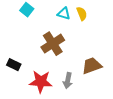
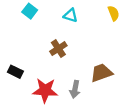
yellow semicircle: (82, 14) -> (114, 13), moved
brown cross: (53, 44) -> (58, 49), size x0.7

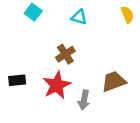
black rectangle: (15, 72) -> (17, 80), turned -32
red star: (45, 90) -> (57, 85), moved, turned -30

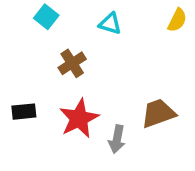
yellow semicircle: (127, 15) -> (177, 20), turned 49
brown cross: (65, 54) -> (72, 63), moved

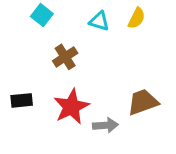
yellow semicircle: (177, 20) -> (137, 18), moved
gray arrow: (117, 139) -> (106, 125), turned -105

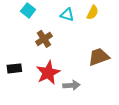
brown trapezoid: (143, 102) -> (99, 57), moved

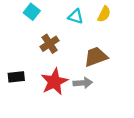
brown trapezoid: (99, 57) -> (96, 57), moved
gray arrow: (71, 85) -> (83, 83), moved

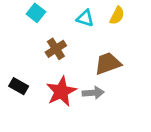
black rectangle: (16, 77) -> (19, 86), turned 35

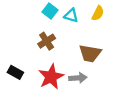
cyan square: (36, 13) -> (50, 11), moved
brown trapezoid: (108, 63) -> (90, 53), turned -150

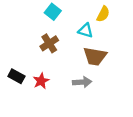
cyan triangle: (71, 16) -> (86, 30), moved
red star: (51, 77) -> (41, 81), moved, size x0.6

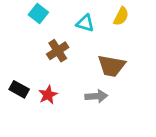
cyan square: (53, 12) -> (38, 14), moved
cyan triangle: (86, 30) -> (85, 23), moved

